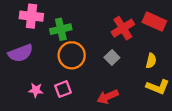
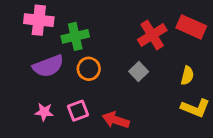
purple semicircle: (21, 53) -> (48, 66), moved
orange circle: (72, 55) -> (89, 69), size x0.7
red arrow: (108, 97) -> (116, 120), moved, turned 42

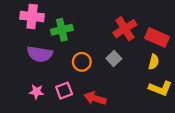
red rectangle: (191, 27) -> (157, 38), moved
purple semicircle: (48, 66) -> (40, 54), turned 30
orange circle: (89, 69) -> (82, 62), moved

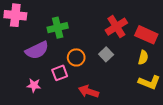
pink cross: (32, 16) -> (15, 15), moved
purple semicircle: (40, 54) -> (37, 50), turned -35
pink square: (64, 91) -> (60, 73), moved

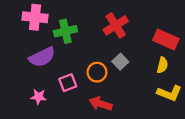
pink cross: (15, 15) -> (35, 17), moved
red cross: (116, 27) -> (116, 25), moved
orange circle: (76, 57) -> (97, 72), moved

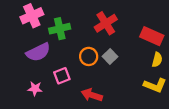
pink cross: (35, 17) -> (32, 16), turned -30
yellow semicircle: (162, 65) -> (157, 60), moved
orange circle: (97, 72) -> (89, 56), moved

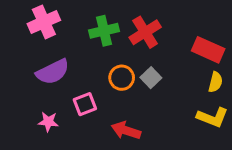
green cross: (60, 29) -> (104, 31), moved

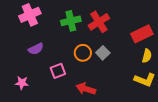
red rectangle: (208, 50) -> (142, 34), turned -50
purple semicircle: (53, 72) -> (36, 49), size x0.7
pink star: (48, 122) -> (22, 83), moved

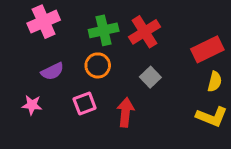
orange circle: (83, 53) -> (98, 65), moved
pink star: (22, 83) -> (32, 105), moved
red arrow: (86, 89) -> (125, 112), moved, turned 78

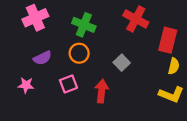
green cross: (104, 30) -> (84, 25), turned 35
red cross: (144, 32) -> (136, 19), moved, turned -30
red rectangle: (207, 49) -> (168, 40), turned -50

